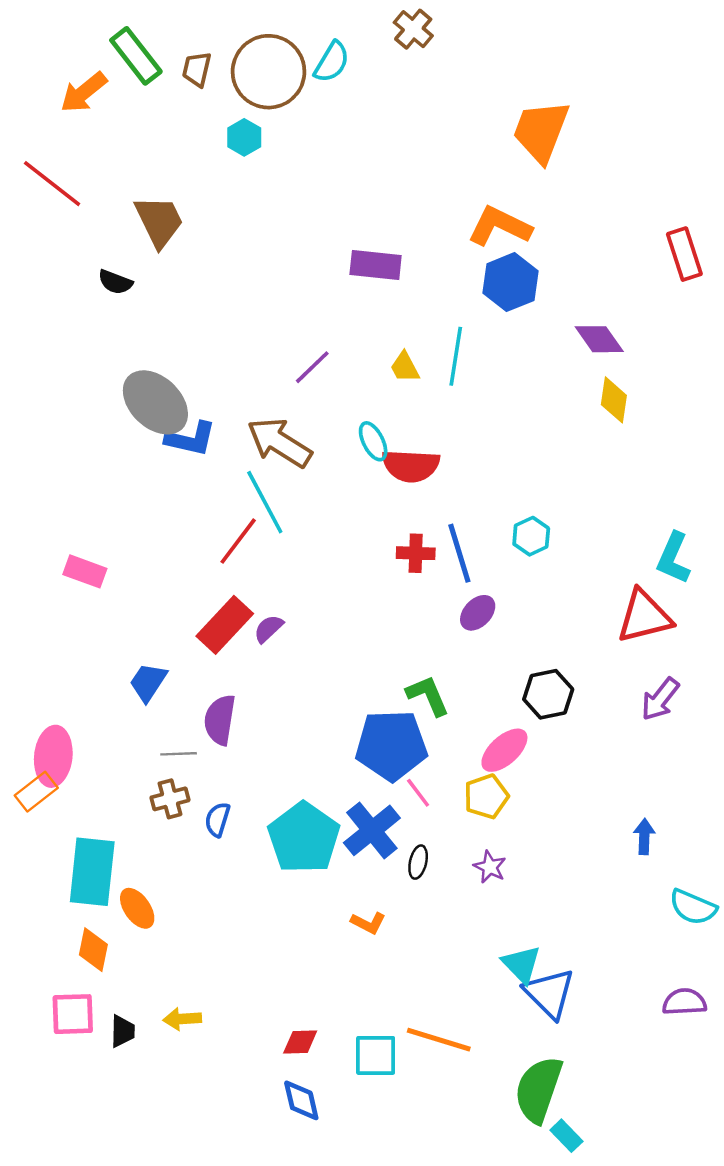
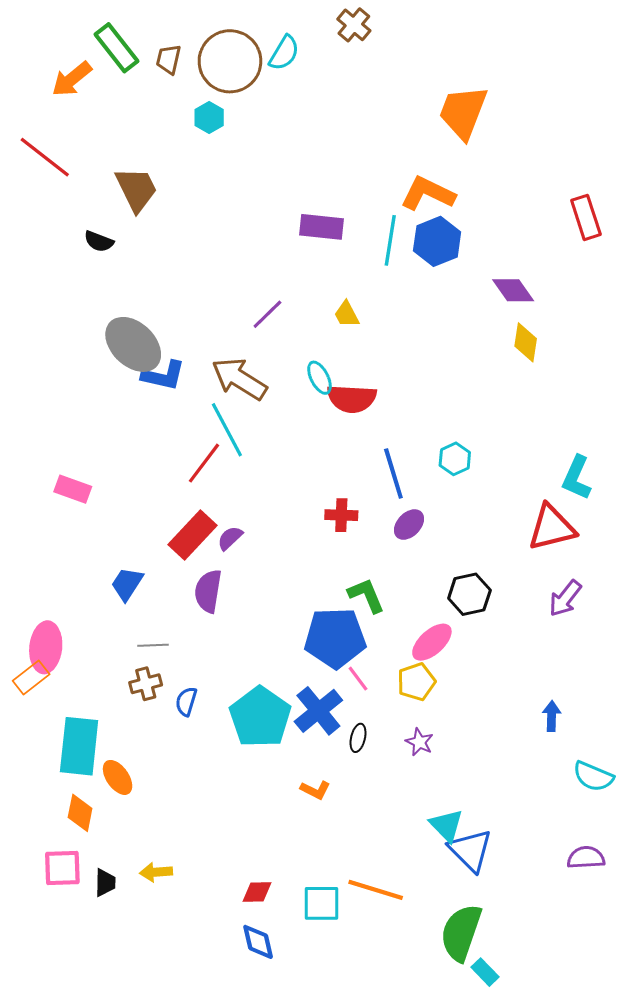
cyan line: (456, 356) -> (390, 240), moved
red cross: (416, 553) -> (341, 515), moved
purple semicircle: (220, 720) -> (208, 591), moved

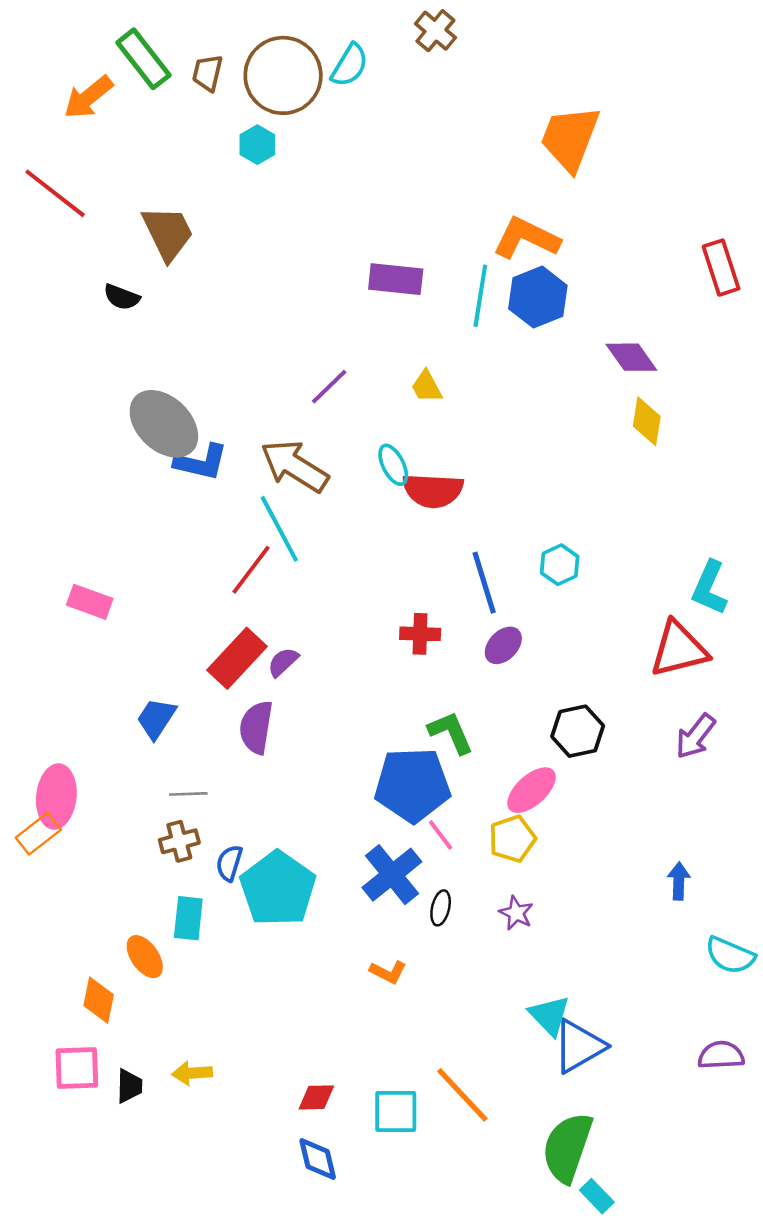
cyan pentagon: (260, 717) -> (278, 889), moved
cyan rectangle: (79, 746) -> (188, 918), moved, size x0.6
blue triangle: (470, 850) -> (579, 1046), turned 45
orange line: (376, 890) -> (462, 1095), turned 30

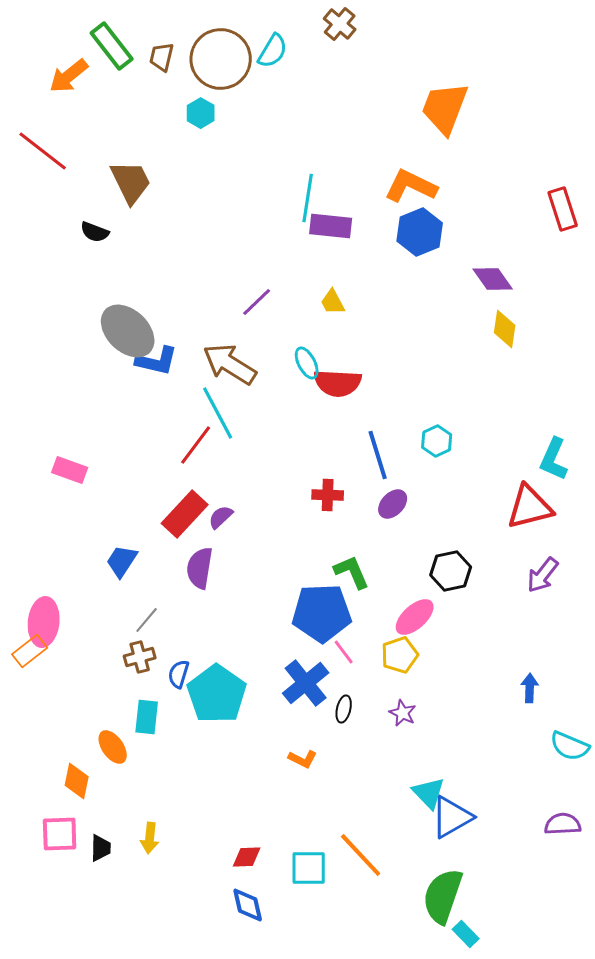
purple rectangle: (396, 279) -> (331, 226), moved
cyan line: (480, 296) -> (308, 198), moved
gray line: (188, 794) -> (147, 620), turned -48
yellow arrow: (192, 1073) -> (150, 838), turned -80

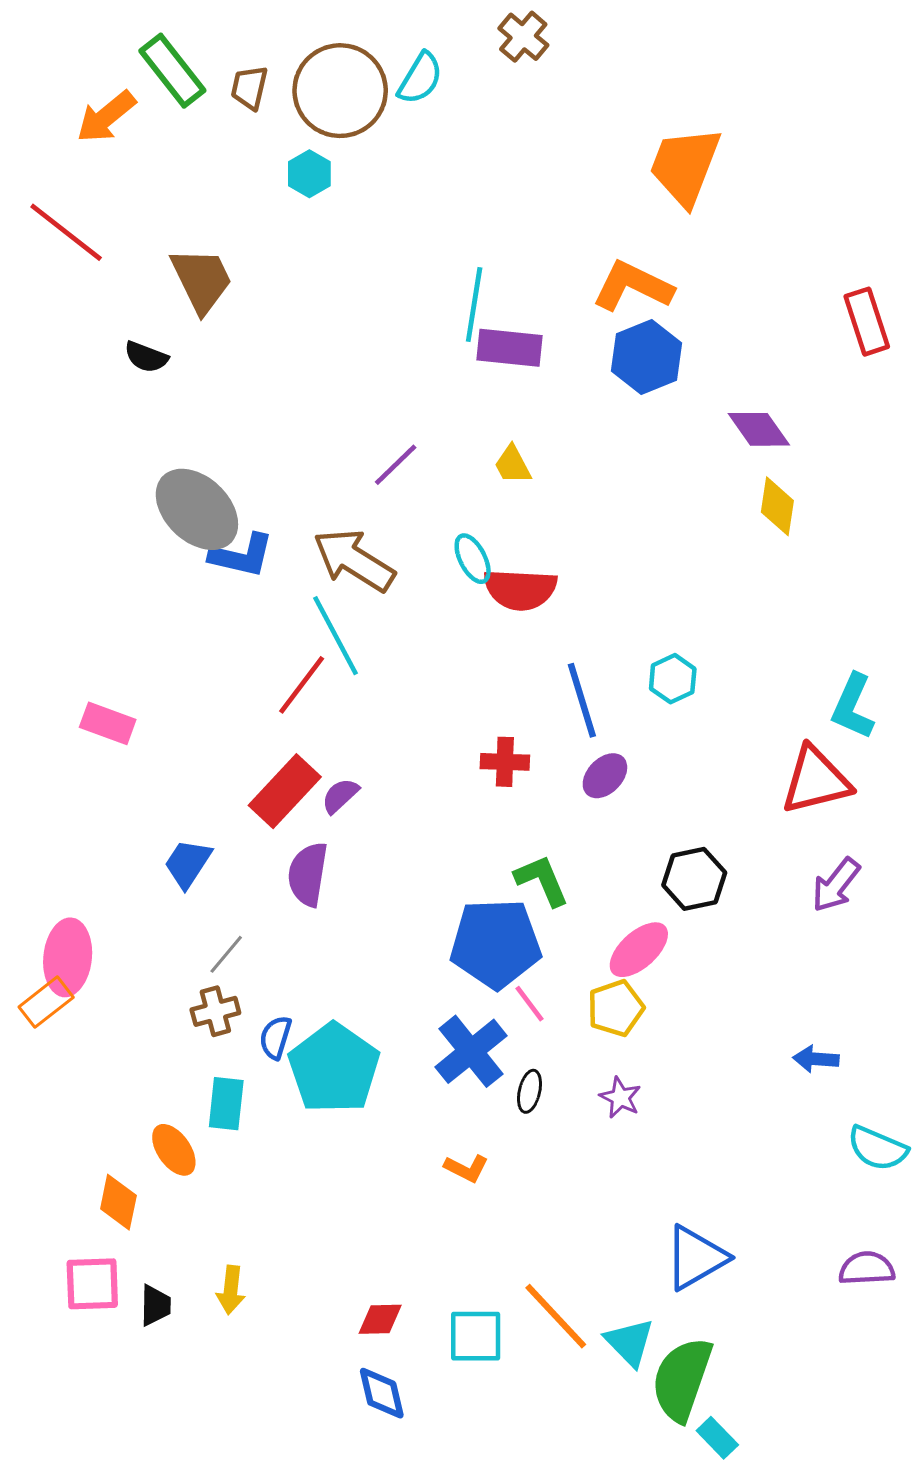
blue arrow: (530, 688) -> (816, 1059), turned -88
cyan triangle: (429, 793) -> (630, 1342), moved

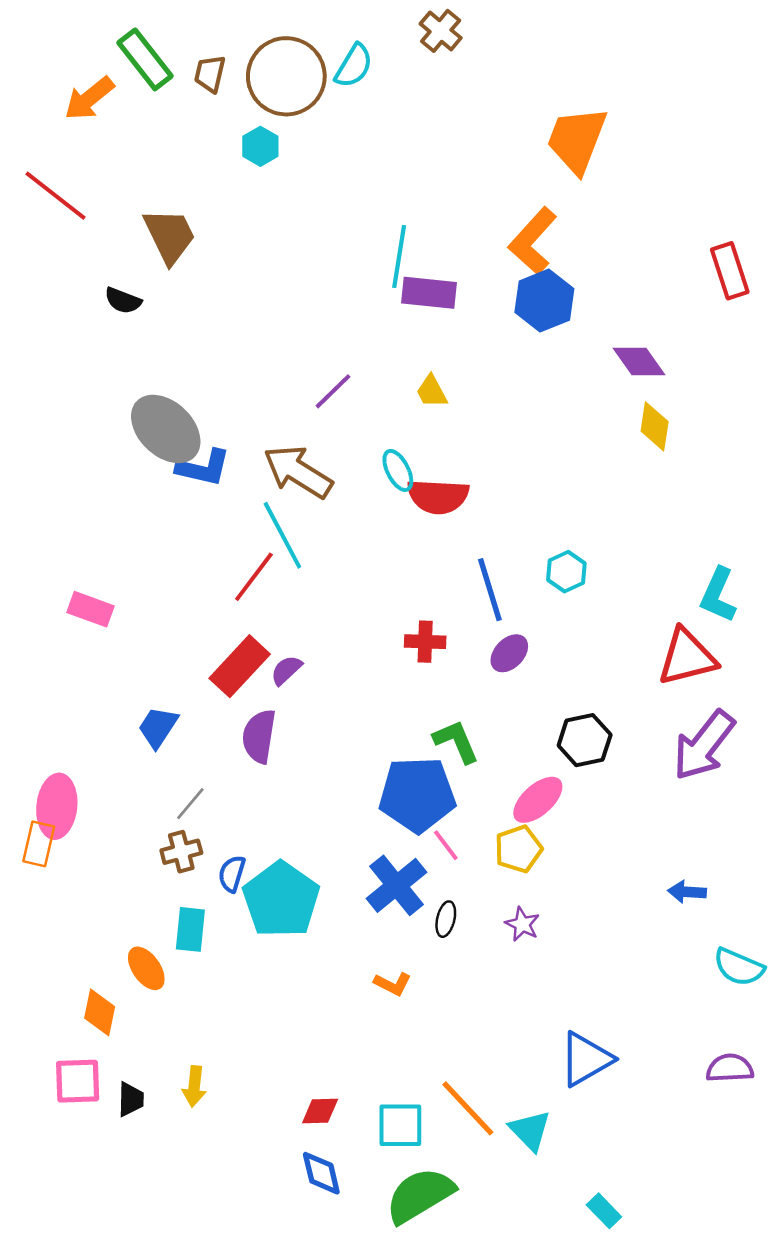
orange L-shape: (633, 286) -> (533, 241), turned -74
purple arrow: (836, 885) -> (704, 745), size x1.5
orange rectangle: (46, 1002) -> (39, 844), turned -39
green semicircle: (682, 1379) -> (420, 1195), moved, turned 40

